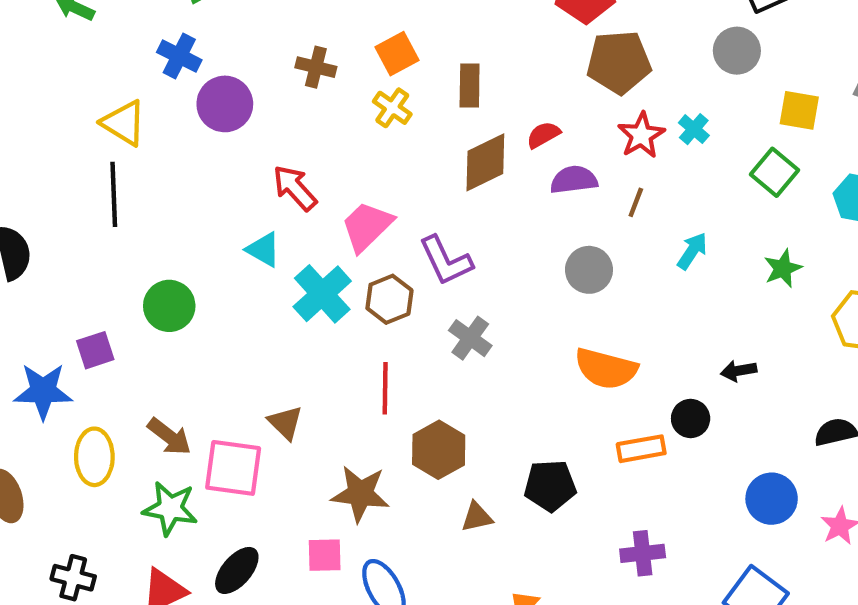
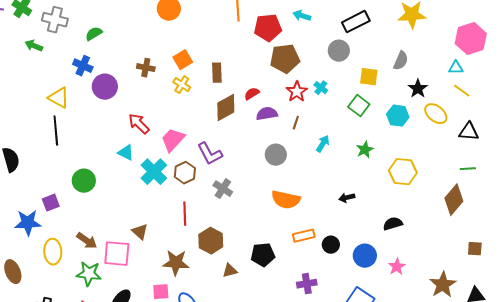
black circle: (691, 418) -> (331, 245), moved

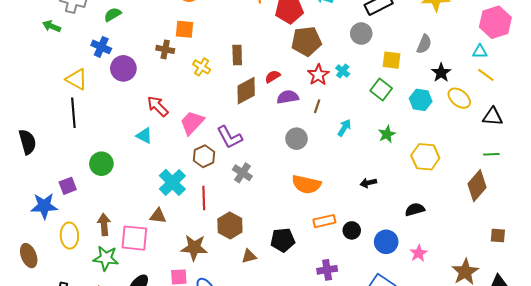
orange square: (183, 60) -> (185, 29), moved, turned 36
cyan cross: (154, 172) -> (172, 182), moved
brown triangle: (140, 232) -> (158, 216), turned -36
brown arrow: (87, 241) -> (104, 225), turned -130

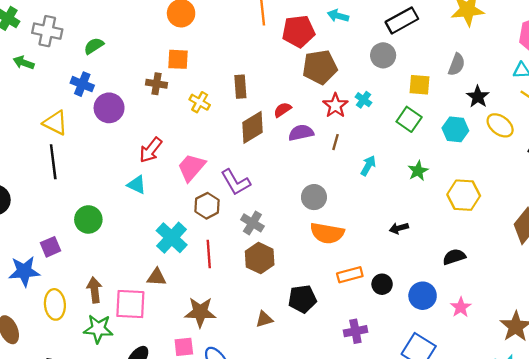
red arrow: (158, 106) -> (151, 150), turned -95
gray circle: (297, 139) -> (314, 197), moved
brown hexagon: (230, 226) -> (260, 258), moved

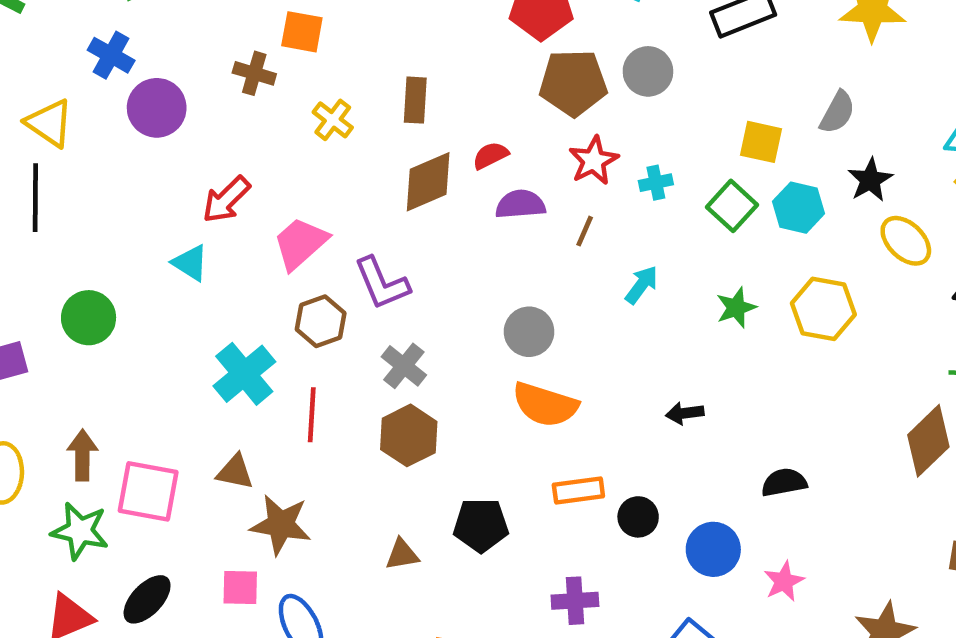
gray circle: (383, 55) -> (648, 71), moved
cyan cross: (363, 100) -> (656, 183), moved, turned 35
cyan hexagon: (455, 129) -> (799, 208), moved
yellow hexagon: (464, 195) -> (823, 309), moved
brown triangle: (157, 277) -> (235, 472), moved

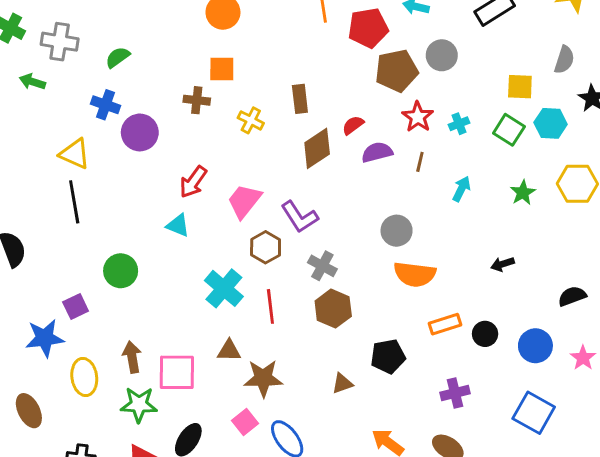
pink square: (240, 587) -> (245, 422), turned -30

